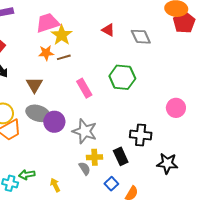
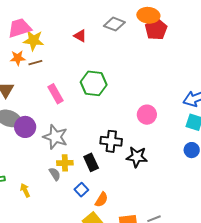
yellow star: (62, 35) -> (33, 40), turned -30
gray diamond: (141, 37) -> (114, 24), moved, turned -45
black star: (167, 163) -> (137, 157), moved

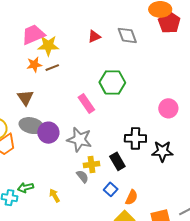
gray diamond: (114, 24) -> (127, 35), moved, turned 55
red triangle: (80, 36) -> (94, 36), turned -48
pink rectangle: (55, 94) -> (86, 103), moved

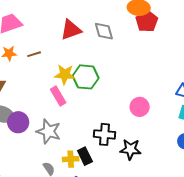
red triangle: (94, 36) -> (71, 30), size x1.6
yellow star: (48, 46) -> (65, 74), moved
brown line: (52, 68) -> (34, 54), moved
yellow cross: (91, 164) -> (71, 159), moved

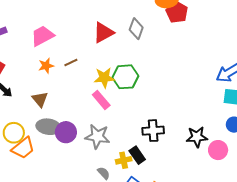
gray diamond: (104, 31) -> (136, 29), turned 45
pink circle: (140, 107) -> (218, 150), moved
black star: (131, 149) -> (197, 137), moved

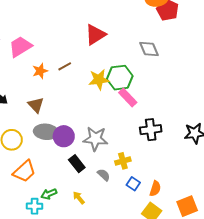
gray diamond: (136, 29) -> (149, 49), moved, turned -40
pink trapezoid: (42, 36) -> (20, 47), moved
pink rectangle: (101, 100) -> (128, 98), moved
orange trapezoid: (23, 148) -> (24, 171), moved
black rectangle: (137, 155) -> (77, 164), moved

